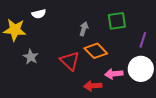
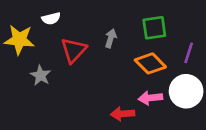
orange diamond: (96, 51) -> (150, 63), moved
red triangle: (70, 61) -> (74, 50), moved, turned 30

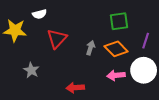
gray arrow: (111, 38) -> (91, 48), moved
gray star: (41, 75) -> (31, 70), moved
red arrow: (123, 114) -> (75, 88), moved

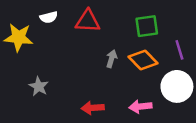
red triangle: (57, 39) -> (88, 21), moved, turned 50
purple line: (146, 41) -> (179, 50), turned -35
pink arrow: (116, 75) -> (140, 107), moved

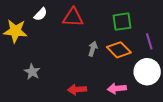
white semicircle: (49, 17) -> (41, 14), turned -32

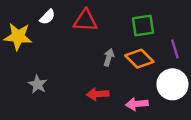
red arrow: (77, 90) -> (98, 94), moved

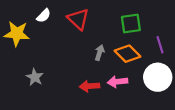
red triangle: (85, 21) -> (78, 19), turned 40
pink arrow: (137, 104) -> (117, 82), moved

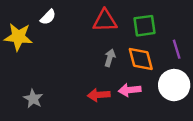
red triangle: (78, 19) -> (105, 21), moved, turned -45
orange diamond: (128, 54) -> (141, 59), turned 30
gray star: (35, 77) -> (33, 99), moved

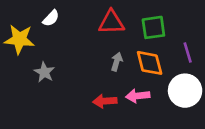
gray star: (33, 99) -> (44, 72), moved

